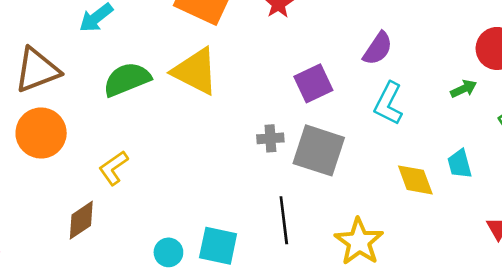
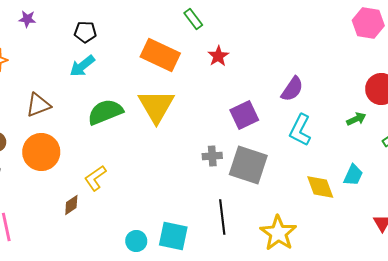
brown triangle: (37, 70) -> (38, 105), size x0.7
yellow triangle: (195, 71) -> (156, 106), turned 33
cyan trapezoid: (460, 164) -> (353, 175), turned -140
brown diamond: (81, 220) -> (71, 205), moved, size x0.7

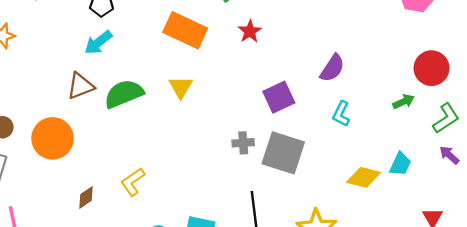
brown triangle: (38, 105) -> (80, 86), moved
yellow triangle: (156, 106) -> (181, 87), size x0.6
cyan L-shape: (300, 130) -> (341, 114), size x0.7
yellow L-shape: (95, 178) -> (133, 182), moved
yellow diamond: (320, 187) -> (364, 177), turned -56

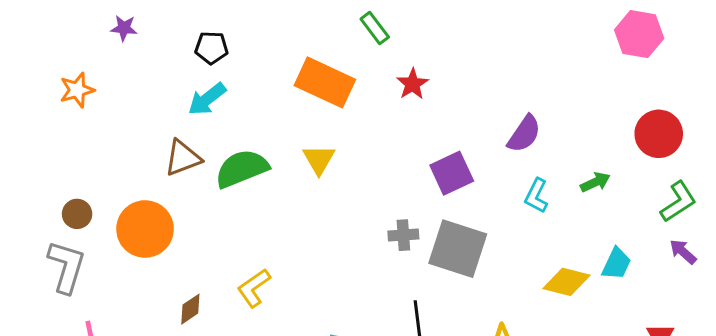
green arrow: (404, 102) -> (595, 182), moved

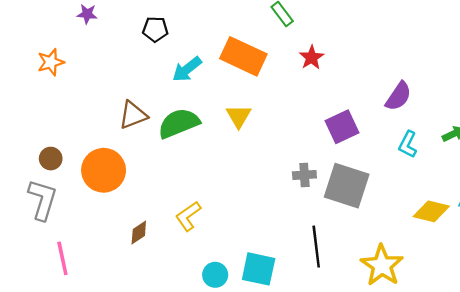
cyan arrow: (207, 99) -> (187, 69), moved

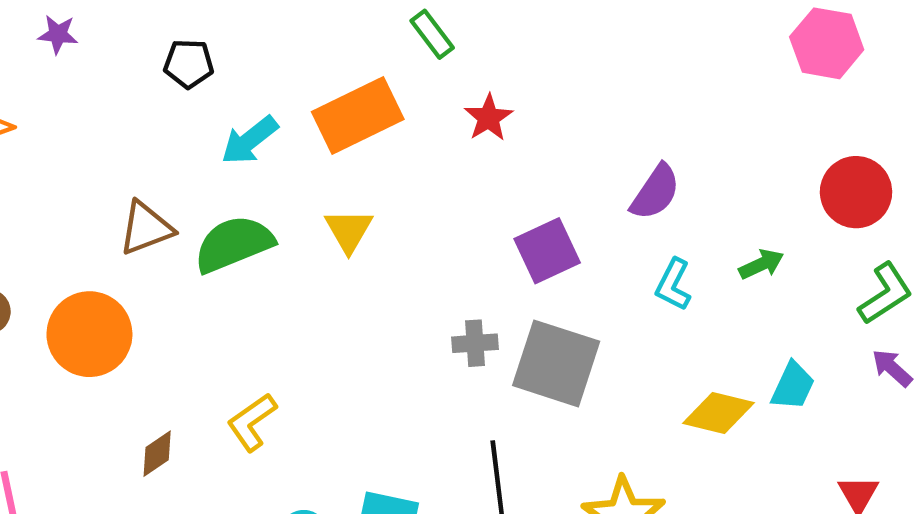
orange rectangle: (243, 56) -> (358, 115), turned -51

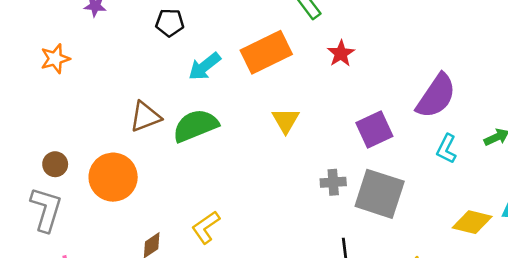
purple semicircle: (655, 192) -> (436, 96), size x1.4
yellow triangle: (349, 230) -> (286, 120), moved

